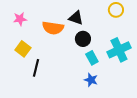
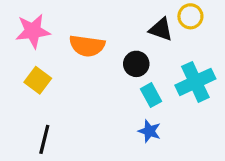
black triangle: (76, 18) -> (161, 29), moved
pink star: (20, 19) -> (33, 31), size x1.5
black line: (36, 68) -> (44, 139), moved

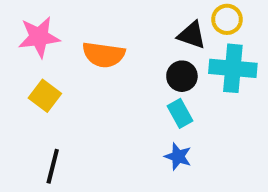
black circle: (136, 64) -> (182, 76), moved
cyan cross: (195, 82) -> (233, 68), moved, turned 30

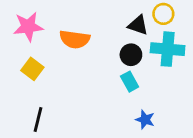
blue star: (178, 156) -> (145, 120), moved

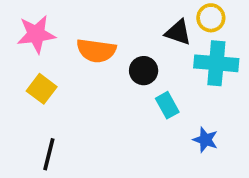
black circle: (131, 55) -> (144, 71), moved
blue star: (145, 120) -> (205, 140), moved

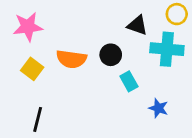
yellow circle: (211, 18) -> (177, 14), moved
orange semicircle: (96, 51) -> (71, 59), moved

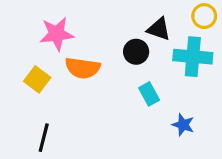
pink star: (28, 27) -> (57, 34), moved
black circle: (111, 55) -> (136, 52), moved

